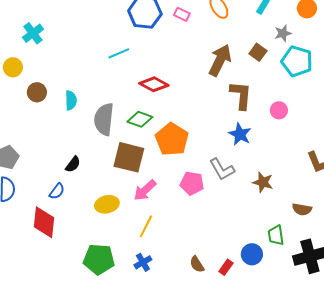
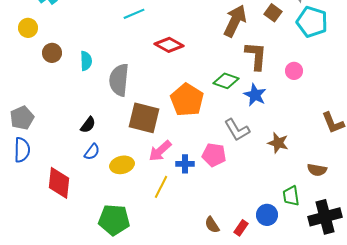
green diamond: (140, 119) -> (226, 81), moved
pink pentagon: (192, 183) -> (214, 155), moved
blue semicircle: (57, 191) -> (92, 152), moved
blue cross: (143, 262) -> (185, 164), moved, turned 30

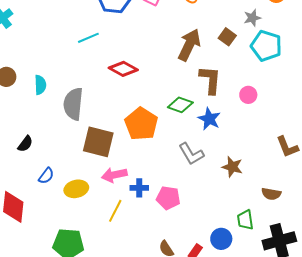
black semicircle: (88, 125) -> (25, 144), moved
pink arrow: (160, 151) -> (114, 175), turned 30
pink pentagon: (214, 155) -> (168, 198), moved

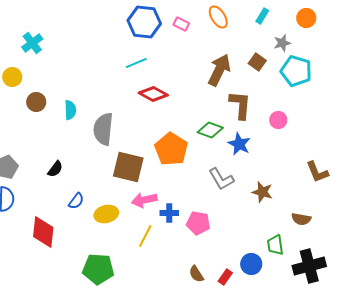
cyan line: (88, 38) -> (136, 63), moved

